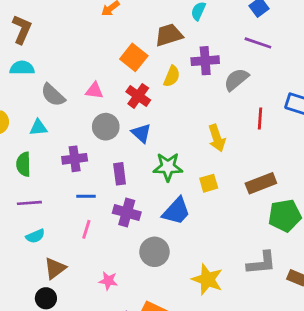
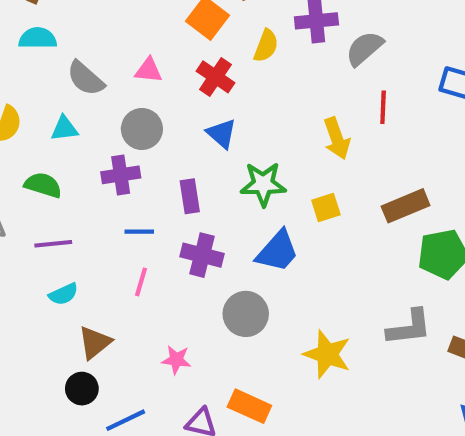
red line: (260, 119) -> (383, 107), moved
gray circle: (106, 127) -> (142, 129), moved
green semicircle: (24, 164) -> (43, 185), turned 110

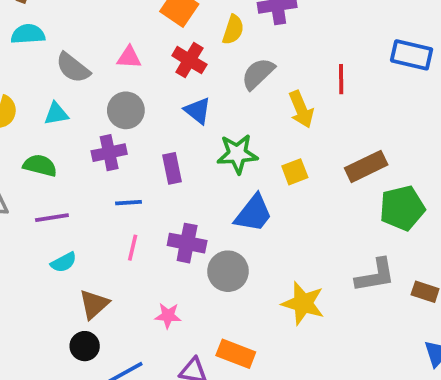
gray semicircle: (364, 48) -> (258, 74), moved
purple cross: (202, 255) -> (187, 243), moved

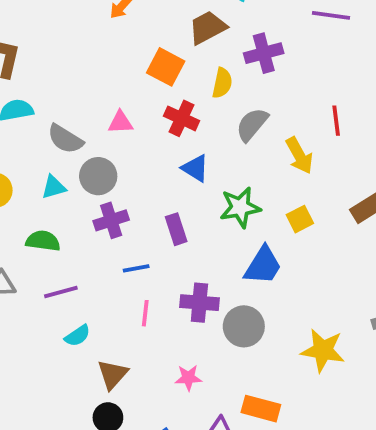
gray circle: (126, 110) -> (98, 176), moved

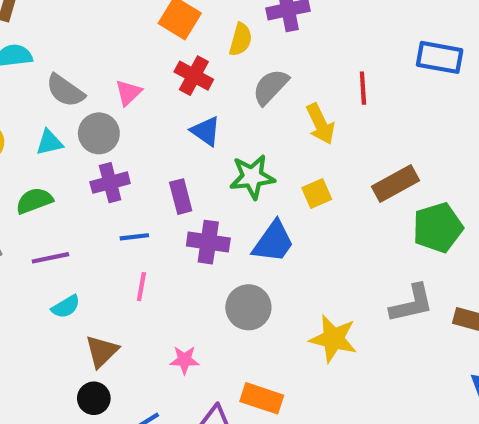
pink triangle: (120, 122) -> (128, 93), moved, turned -44
green semicircle: (43, 241) -> (34, 201), turned -32
purple cross: (199, 303) -> (208, 242), moved

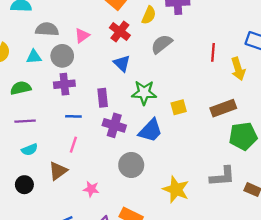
gray semicircle: (65, 91) -> (47, 29), turned 140
yellow arrow: (320, 124) -> (238, 69), moved
brown triangle: (102, 351) -> (58, 171), moved
black circle: (94, 398) -> (24, 185), moved

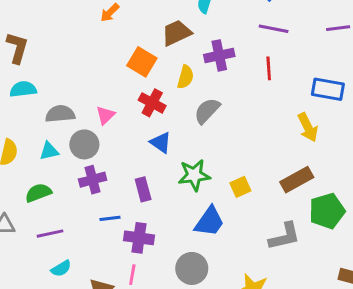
red line: (213, 52) -> (269, 68), moved
purple cross: (114, 125) -> (139, 238), moved
pink line: (73, 145) -> (132, 275), moved
gray L-shape: (222, 176) -> (285, 236), moved

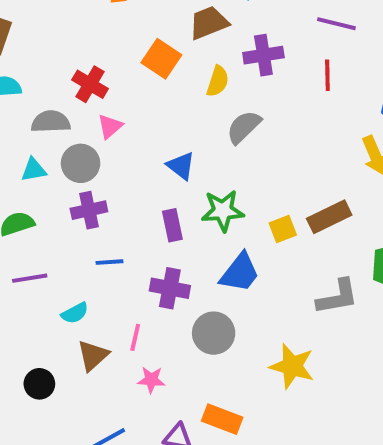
red cross: (152, 103) -> (90, 84), moved
brown rectangle: (297, 180) -> (329, 217), moved
purple rectangle: (143, 189) -> (172, 225), moved
purple cross: (139, 238) -> (170, 288), moved
cyan semicircle: (61, 268) -> (75, 313), moved

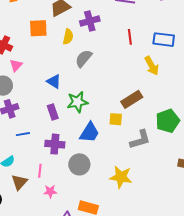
orange square: (161, 59) -> (38, 28), turned -30
red line: (327, 75) -> (130, 37), moved
yellow square: (283, 229) -> (116, 119), moved, turned 32

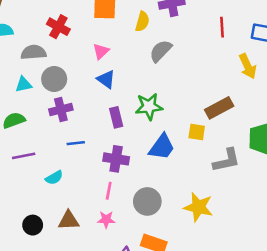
pink triangle: (16, 65) -> (101, 51), moved
blue triangle: (54, 81) -> (106, 79), moved
gray circle: (79, 164) -> (147, 201), moved
pink line: (40, 171) -> (109, 191), moved
brown triangle: (19, 182) -> (69, 220), moved, turned 42

